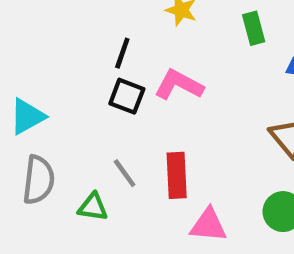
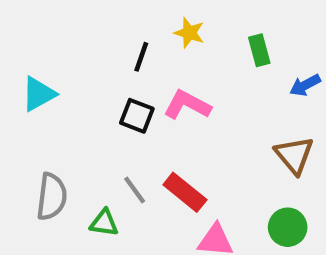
black line: (122, 53) -> (141, 57), moved
cyan triangle: (27, 117) -> (39, 94), moved
red rectangle: (177, 175) -> (185, 192), turned -48

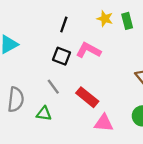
yellow star: (189, 33) -> (105, 19), moved
gray line: (135, 190) -> (53, 87), moved

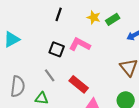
green rectangle: (127, 21) -> (113, 19), turned 72
black line: (64, 24) -> (59, 14), moved

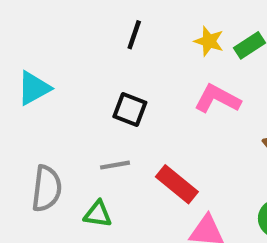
pink L-shape: (80, 44) -> (217, 99), moved
gray line: (50, 75) -> (115, 165), turned -64

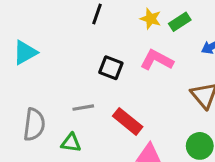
black square: (130, 109) -> (111, 68), moved

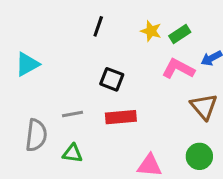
pink L-shape: (157, 60) -> (178, 69), moved
gray line: (83, 108) -> (72, 114), moved
red rectangle: (128, 121) -> (121, 117), moved, turned -44

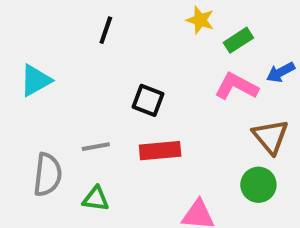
black line: (98, 26) -> (106, 30), moved
yellow star: (151, 31) -> (200, 20), moved
green circle: (199, 156) -> (258, 185), moved

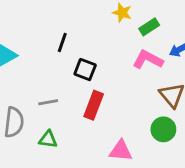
black line: (106, 30) -> (62, 43), moved
red rectangle: (160, 151) -> (94, 105), turned -64

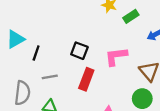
black line: (62, 43) -> (36, 53), moved
pink L-shape: (148, 60) -> (116, 56), moved, turned -35

